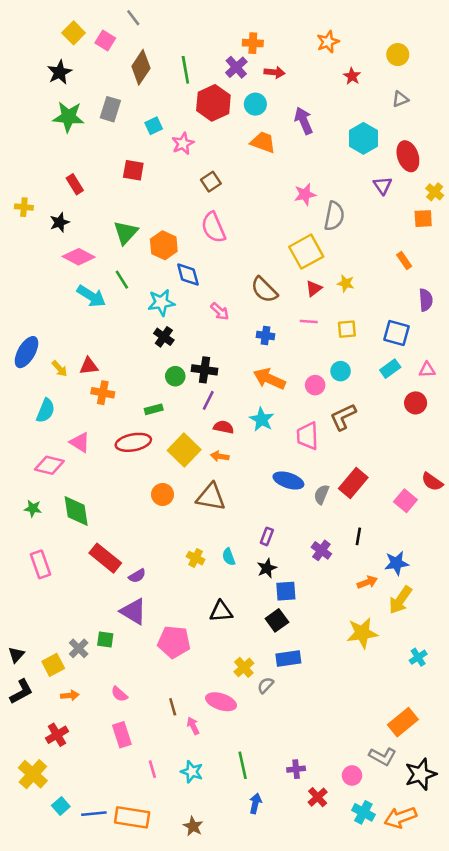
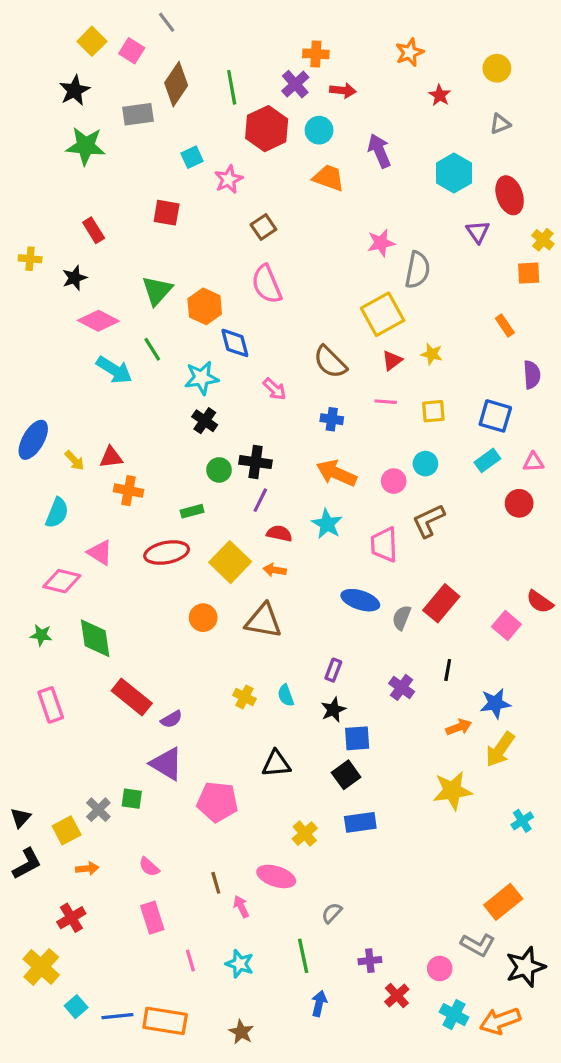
gray rectangle: (110, 109) -> (138, 114), moved, turned 65
gray semicircle: (266, 685) -> (332, 913), moved

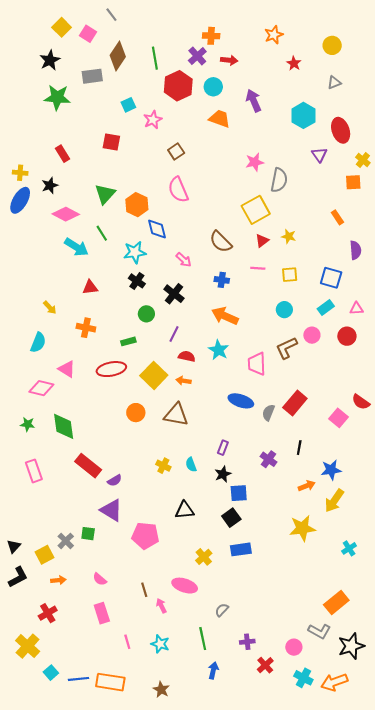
blue ellipse: (33, 440) -> (20, 200), moved
red triangle: (111, 457) -> (90, 287), moved
black cross: (256, 462) -> (174, 294), moved, turned 30
pink circle: (394, 481) -> (312, 335), moved

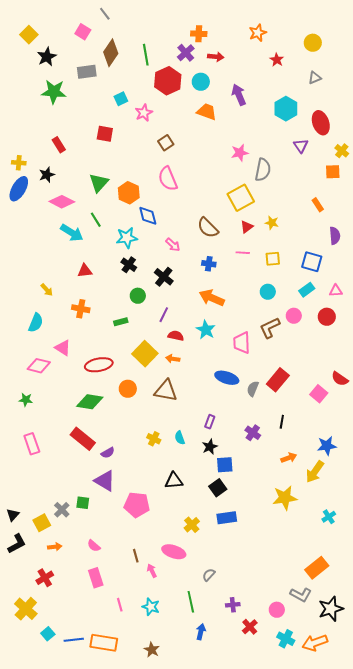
yellow square: (62, 27) -> (29, 35), moved
red ellipse: (111, 369) -> (99, 365), moved
green diamond: (64, 426) -> (90, 402), moved, turned -72
blue star: (331, 470) -> (327, 446), moved

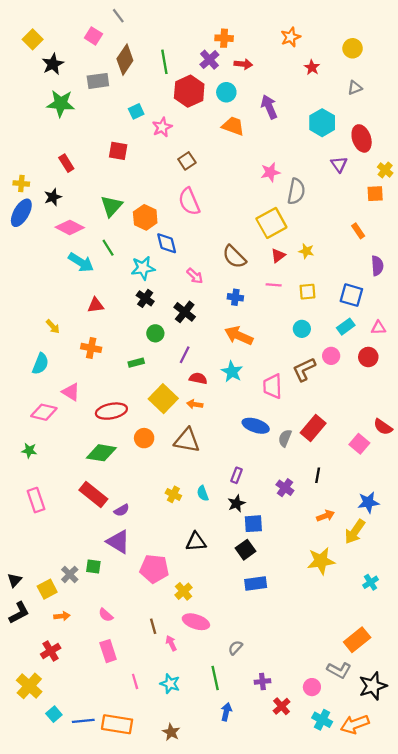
yellow cross: (192, 525) -> (184, 591), moved

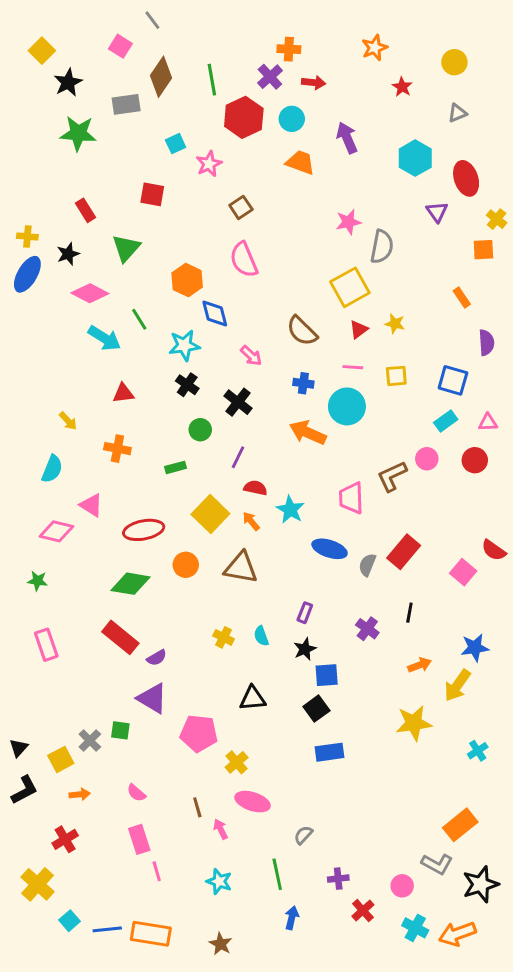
green triangle: (111, 206) -> (126, 248), moved
cyan circle: (302, 329) -> (347, 406), moved, size x1.6
cyan star: (232, 372) -> (290, 510), moved
orange arrow: (195, 404) -> (251, 521), turned 42
pink line: (135, 681) -> (157, 871), moved

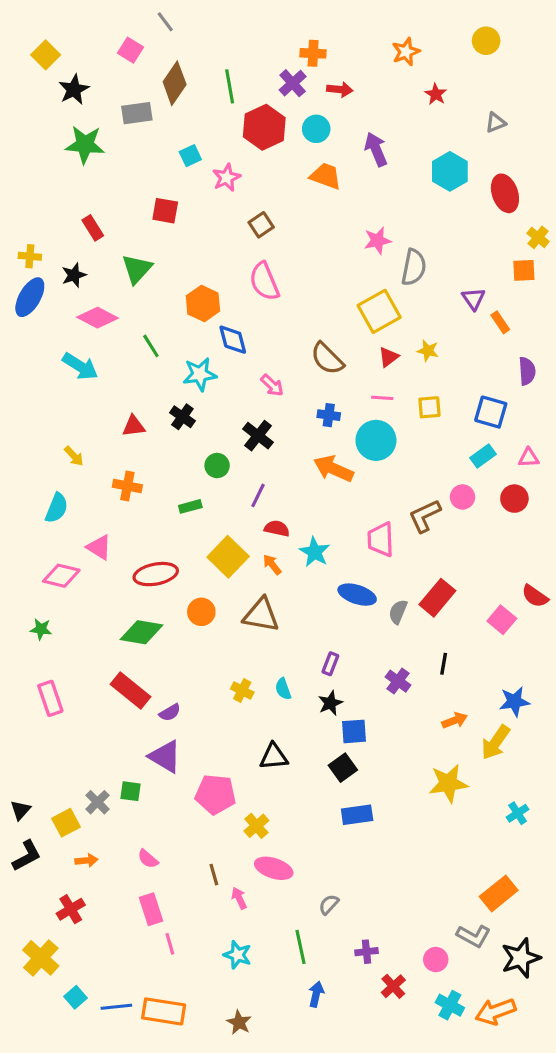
yellow circle: (454, 62) -> (486, 41), moved
purple triangle: (437, 212) -> (474, 299), moved
cyan arrow: (104, 338) -> (80, 366), moved
black cross: (187, 385) -> (182, 417), moved

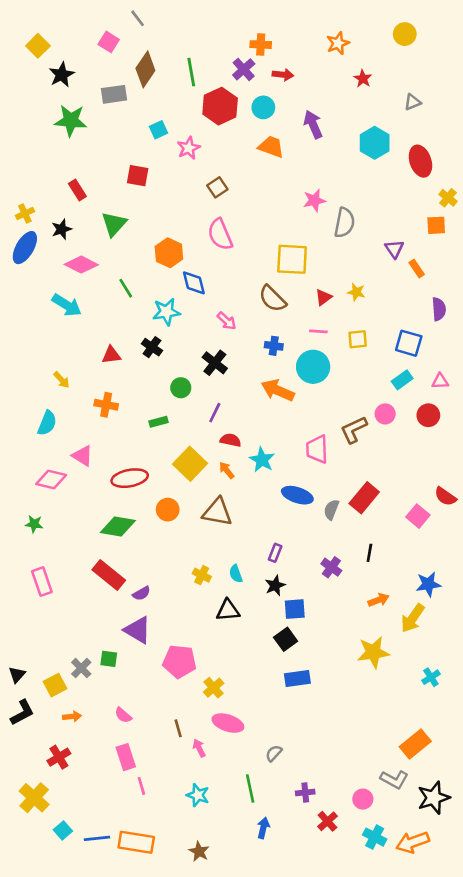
yellow cross: (30, 256) -> (25, 214), turned -30
yellow square: (379, 311) -> (292, 259), moved, turned 32
black triangle: (274, 757) -> (228, 610), moved

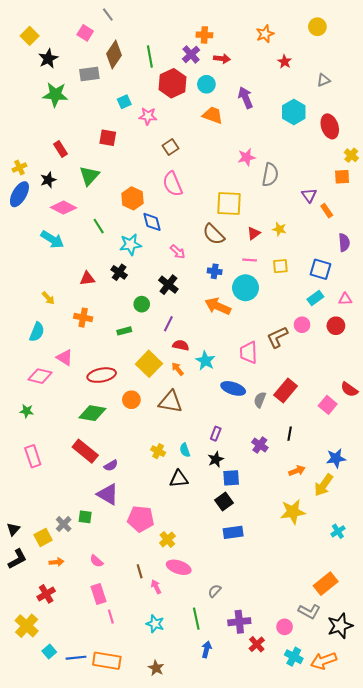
pink star: (189, 148) -> (148, 116), turned 30
purple cross: (305, 792) -> (239, 622), size x1.5

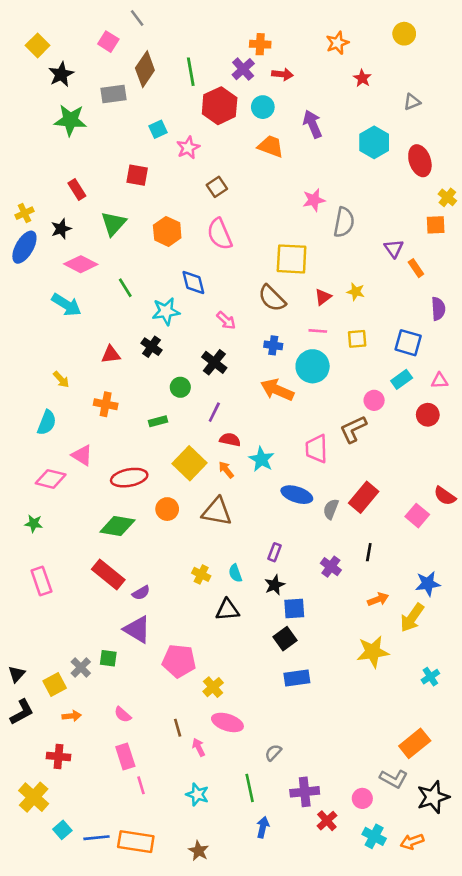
pink star: (148, 116) -> (188, 148), turned -30
orange hexagon: (132, 198) -> (167, 231), moved
pink circle: (302, 325) -> (374, 400), moved
red cross: (46, 594) -> (59, 756), turned 36
orange arrow: (324, 661) -> (412, 842), size x0.7

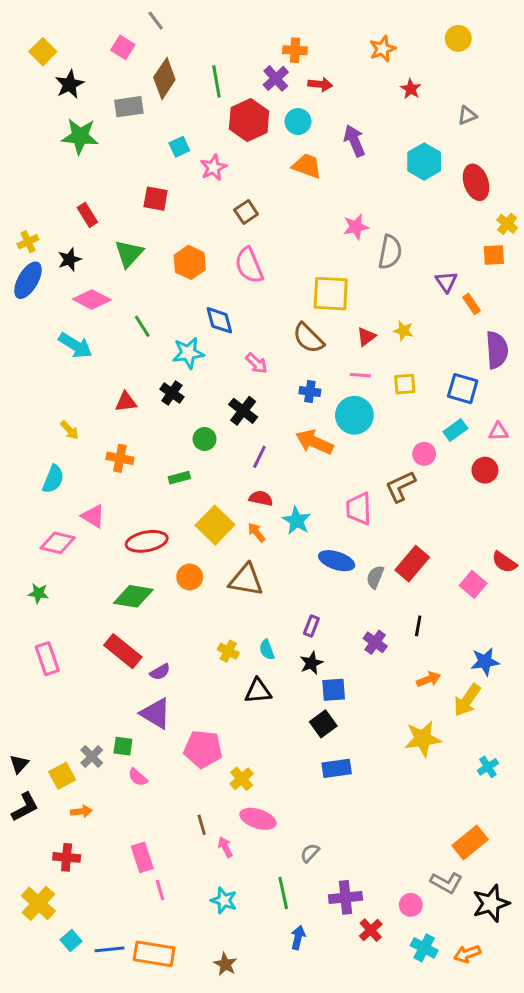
purple semicircle: (438, 309) -> (497, 350), size x1.4
purple line: (214, 412) -> (259, 457), moved
pink semicircle: (123, 715) -> (138, 777), moved

